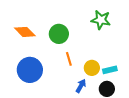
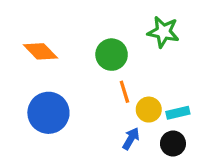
green circle: (59, 34) -> (112, 55), moved
orange line: (69, 59) -> (124, 92), moved

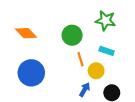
cyan rectangle: (178, 113) -> (107, 51), moved, turned 32

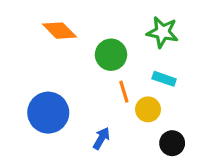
orange diamond: (26, 33) -> (60, 31), moved
blue arrow: (85, 90) -> (101, 138), moved

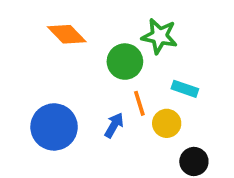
green star: (162, 32) -> (159, 36), moved
blue arrow: (101, 138) -> (114, 125), moved

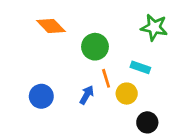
green star: (159, 36) -> (154, 27), moved
blue circle: (54, 127) -> (41, 96), size x0.7

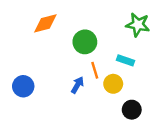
orange diamond: (51, 26) -> (45, 23), turned -60
blue circle: (41, 96) -> (23, 86), moved

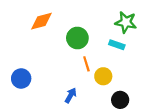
cyan rectangle: (126, 60) -> (117, 45), moved
blue arrow: (77, 85) -> (71, 95), moved

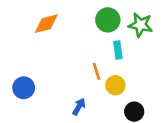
green circle: (77, 38) -> (108, 20), moved
cyan rectangle: (117, 45) -> (118, 50), moved, turned 63

